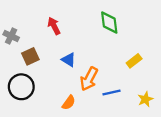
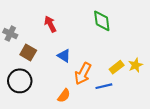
brown square: (30, 56) -> (28, 52), turned -35
yellow rectangle: (134, 61) -> (117, 67), moved
yellow star: (145, 99) -> (136, 65), moved

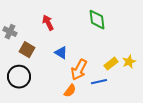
orange semicircle: (64, 96) -> (70, 91), moved

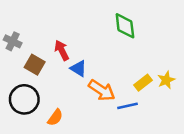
red arrow: (48, 23) -> (62, 50), moved
orange arrow: (79, 70) -> (102, 90), turned -85
orange semicircle: (70, 91) -> (55, 117), moved

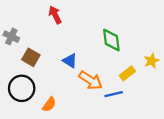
green diamond: (125, 26) -> (111, 40), moved
red arrow: (62, 50) -> (55, 15), moved
yellow star: (166, 80) -> (152, 61), moved

